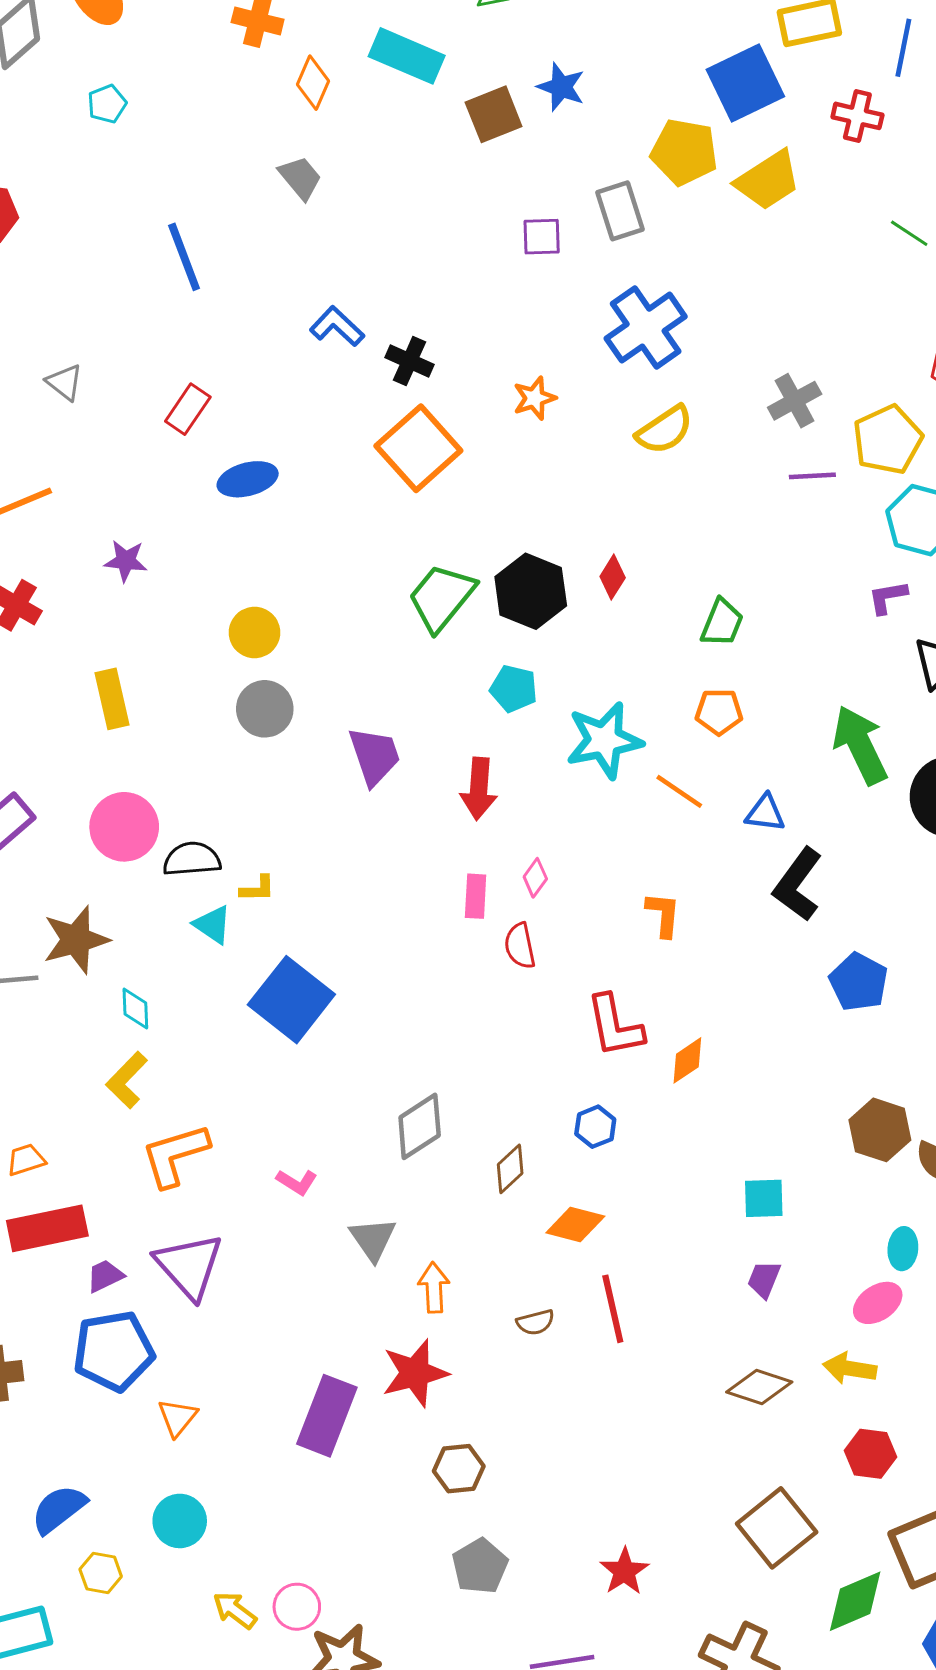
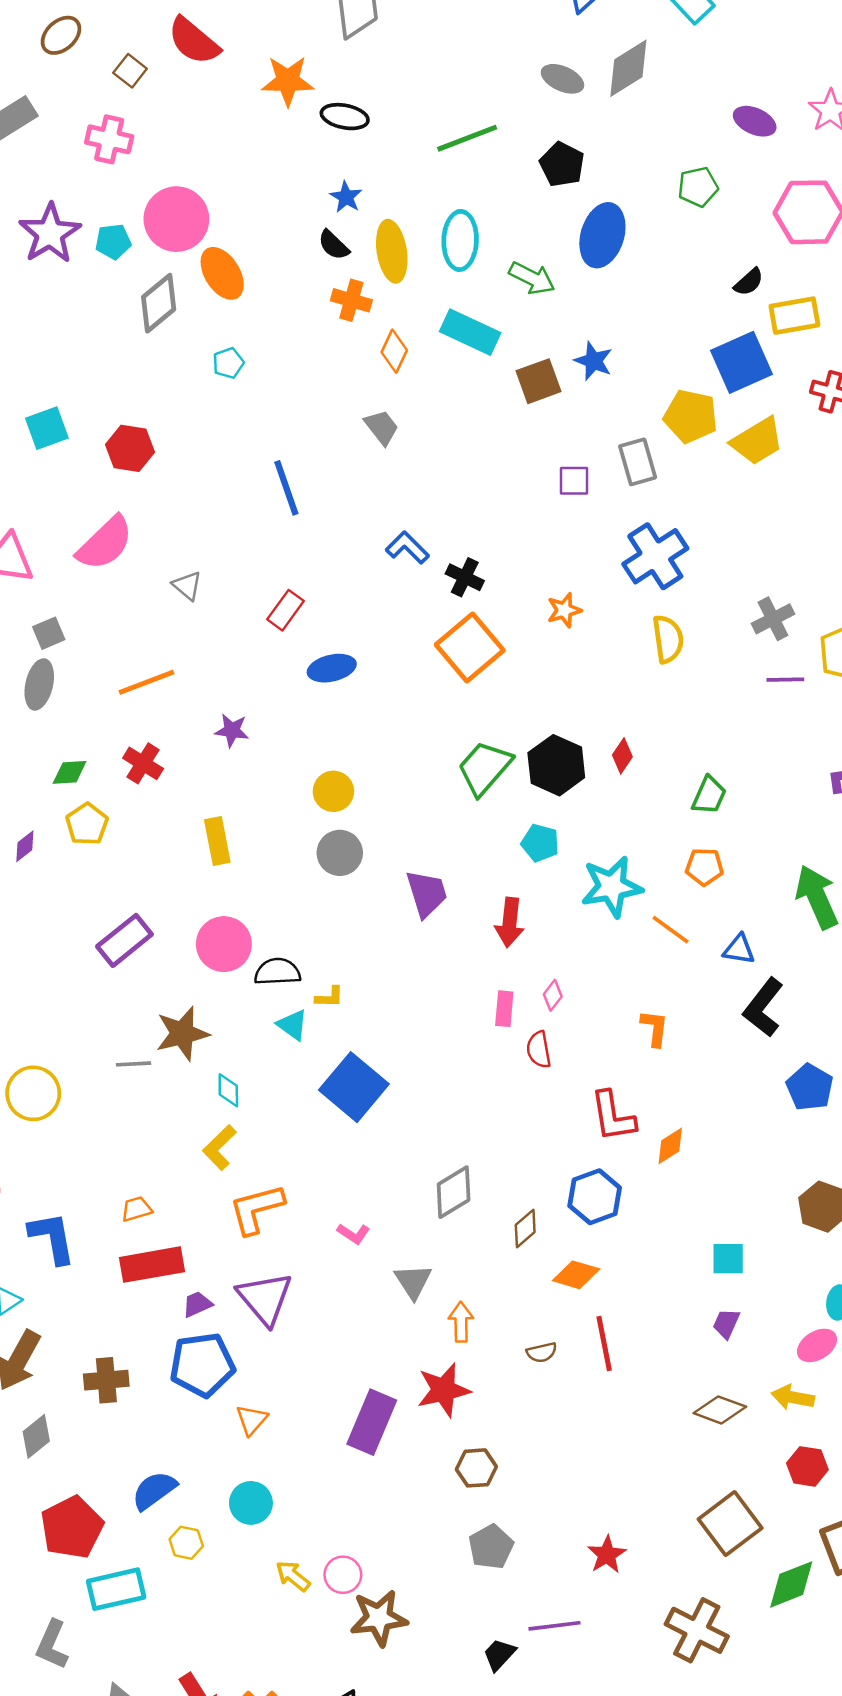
yellow semicircle: (665, 430) -> (668, 639), turned -66
blue hexagon: (595, 1127) -> (595, 1197), size x1.6

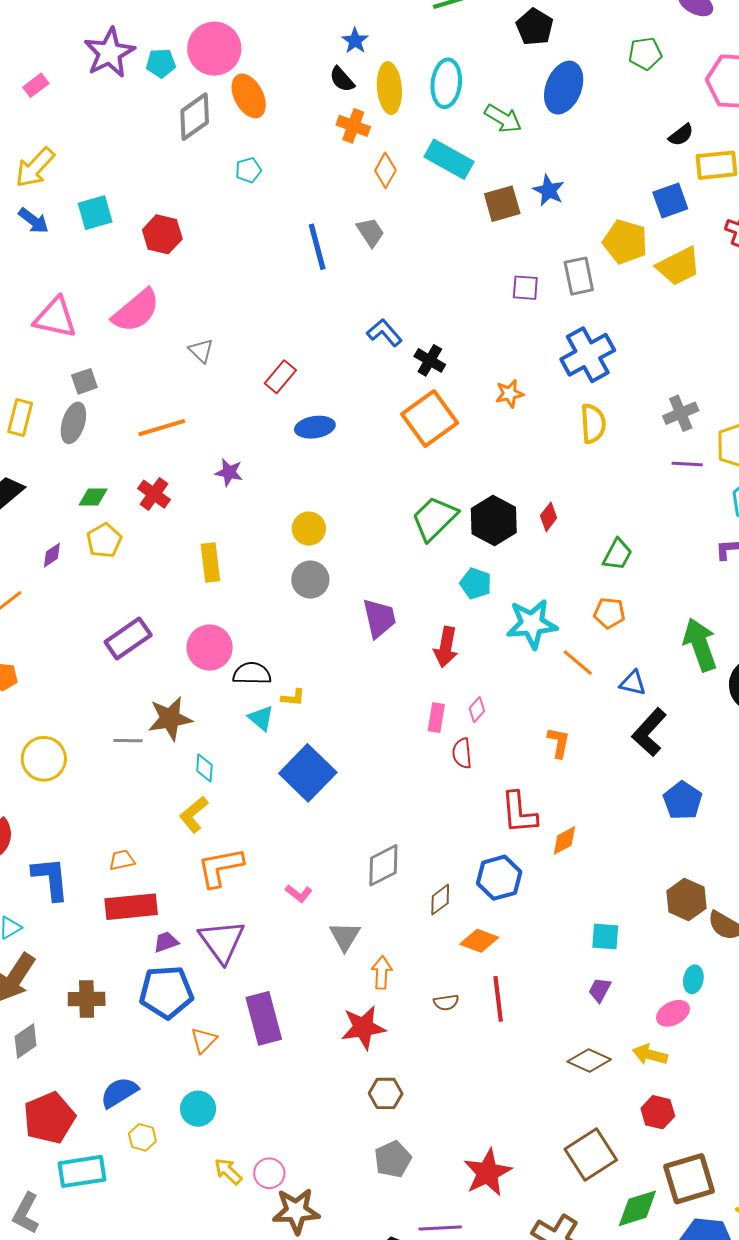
blue square: (741, 362) -> (670, 200), size x0.7
blue line: (286, 488) -> (317, 247), moved
purple rectangle: (372, 1422) -> (264, 1018), moved, turned -42
red star: (607, 1555) -> (488, 1173), size x1.5

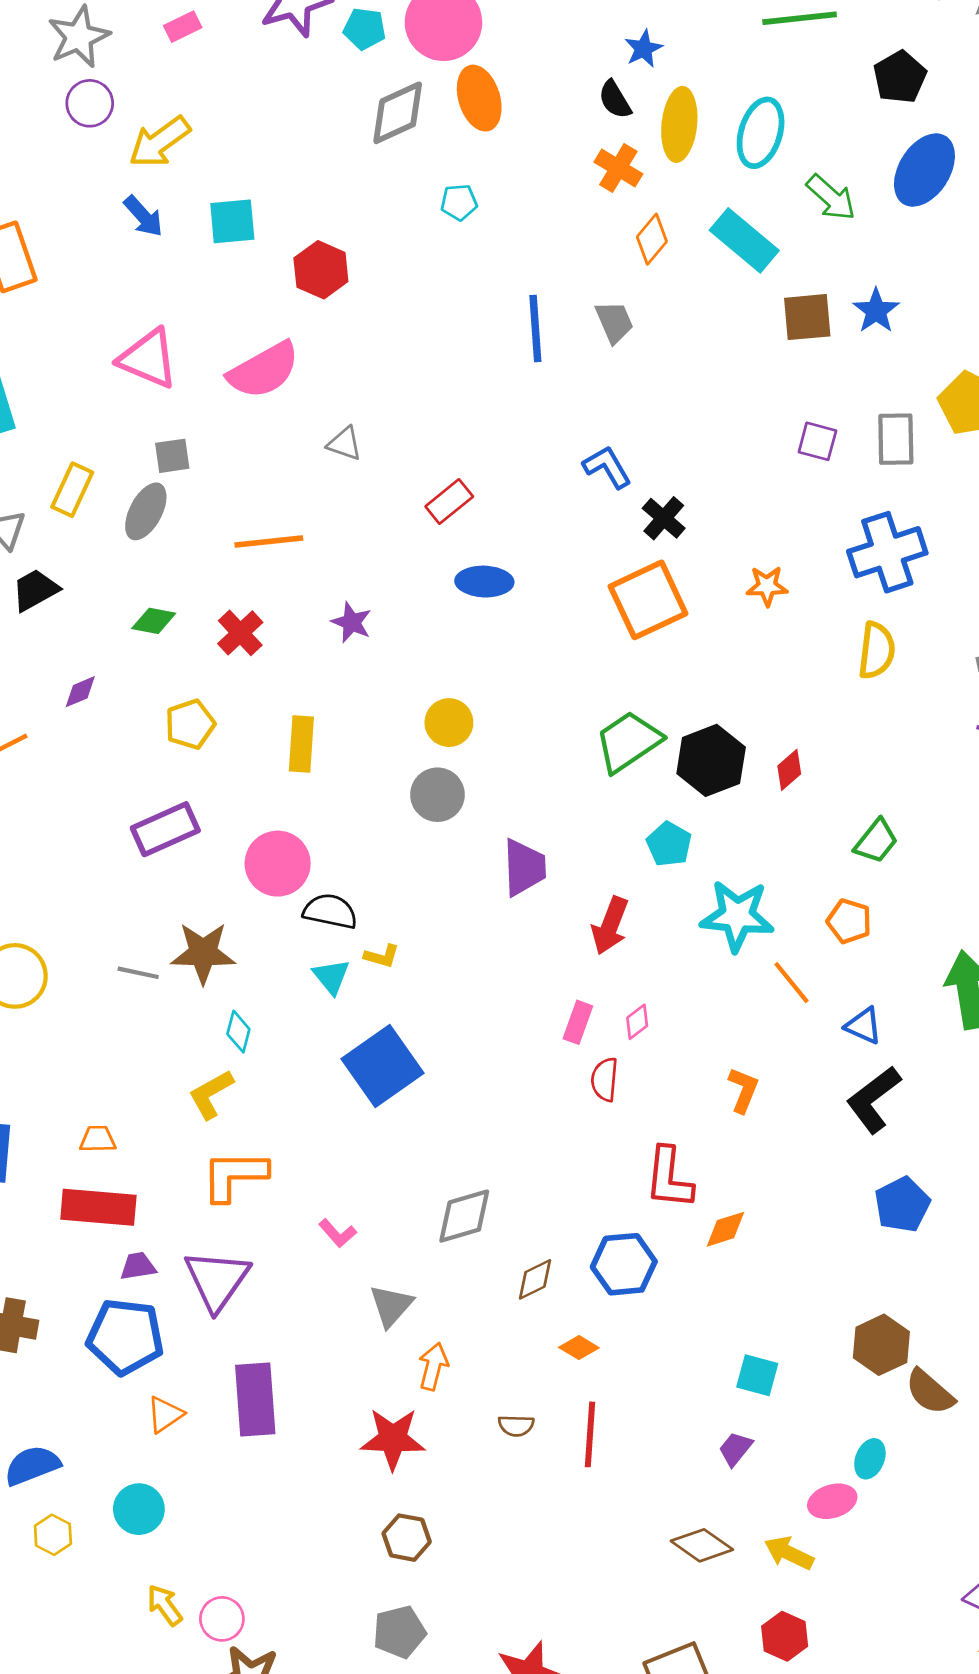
gray triangle: (201, 351) -> (345, 444), turned -36
yellow pentagon: (104, 541) -> (190, 724), moved
orange diamond: (479, 941) -> (579, 1348), size x0.7

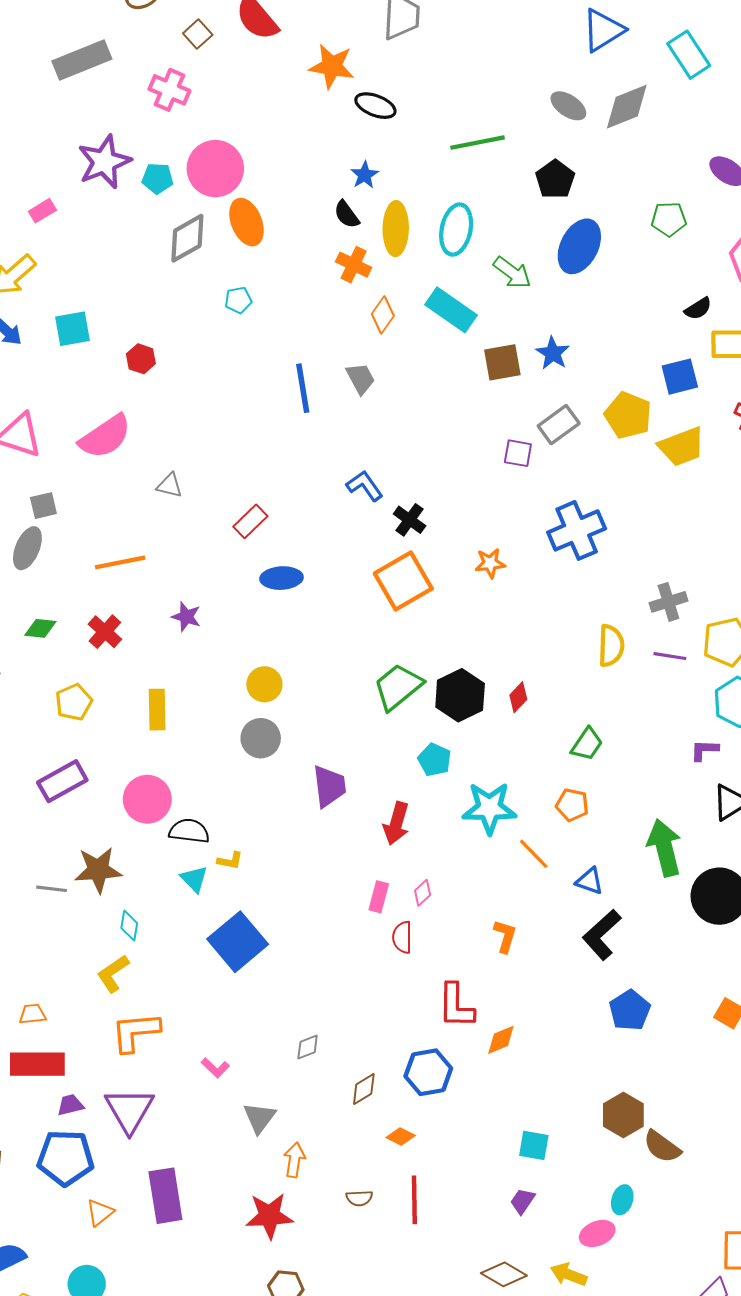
pink rectangle: (183, 27) -> (42, 211), moved
red hexagon: (321, 270) -> (141, 359), size x0.7
gray rectangle: (896, 439) -> (559, 425), moved, turned 60
yellow semicircle: (877, 650) -> (611, 646), moved
gray diamond: (464, 1216) -> (308, 1047), size x0.6

